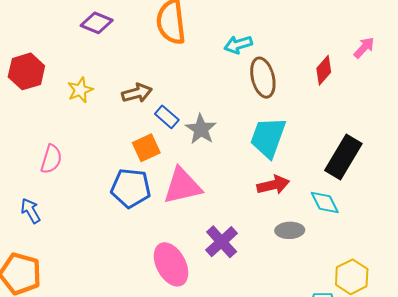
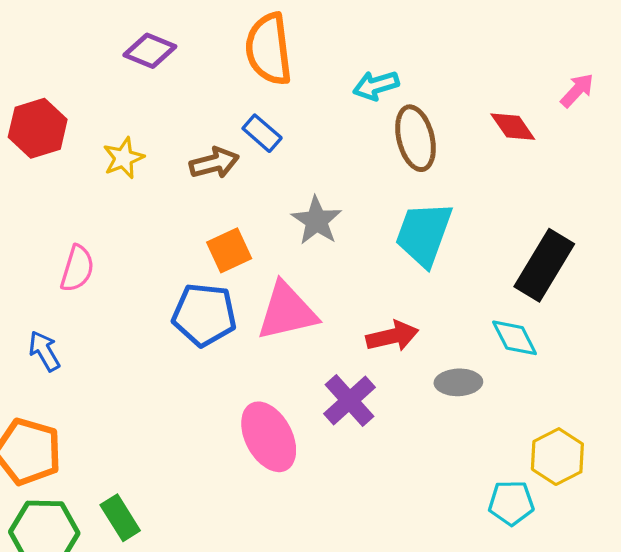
red diamond: (324, 70) -> (513, 127), turned -76
blue rectangle: (167, 117) -> (262, 133), moved
red arrow: (273, 185) -> (392, 336), moved

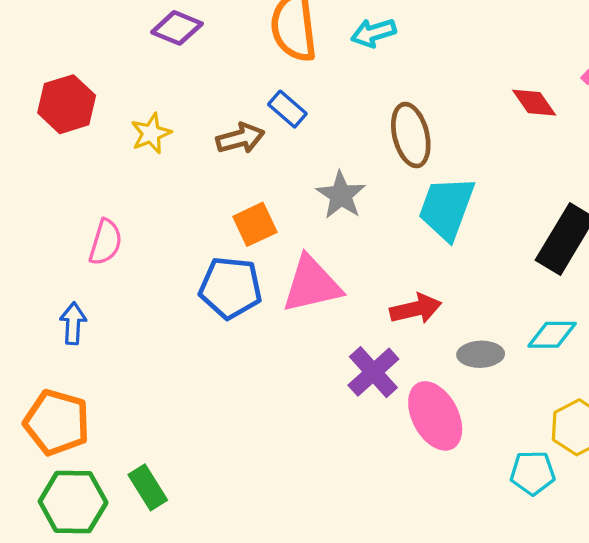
cyan arrow: (376, 85) -> (373, 33), moved
brown ellipse: (416, 138) -> (411, 135), moved
cyan diamond: (515, 338) -> (552, 335), moved, turned -63
blue arrow: (44, 351) -> (73, 323), turned 33
pink ellipse: (269, 437) -> (435, 416), moved

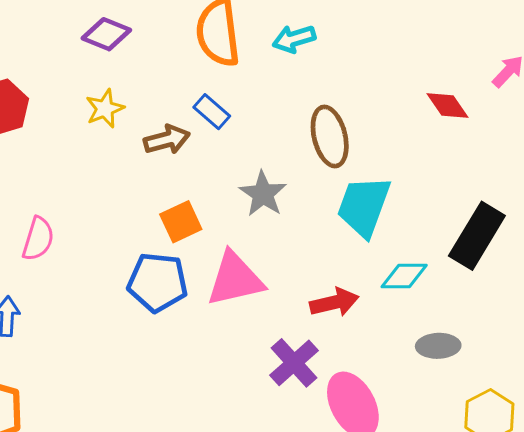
yellow star: (151, 133) -> (105, 109), moved
cyan diamond: (552, 335) -> (404, 276), moved
gray ellipse: (481, 354) -> (438, 346), moved

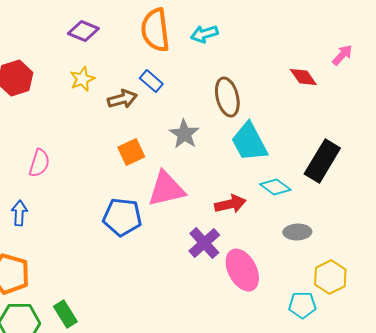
cyan trapezoid: (364, 206) -> (249, 142), turned -48
cyan diamond: (404, 276) -> (275, 187), turned 36
blue pentagon: (158, 282) -> (122, 217), moved

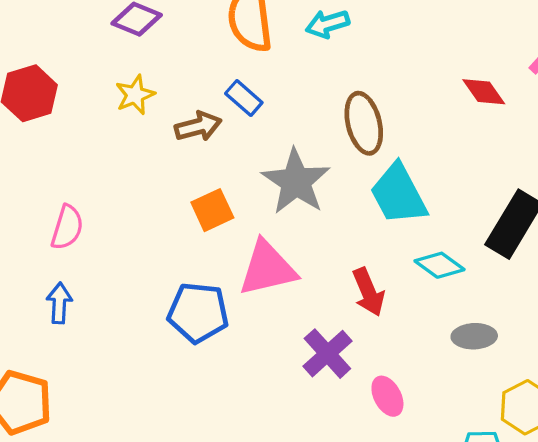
gray star: (184, 134) -> (296, 182), size x1.4
red arrow: (230, 204) -> (368, 292), turned 80
blue arrow: (19, 213) -> (59, 303), moved
pink ellipse: (242, 270) -> (387, 396), size x0.6

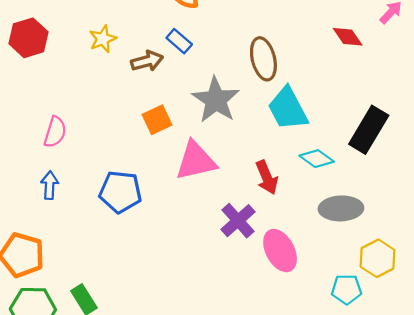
blue pentagon: (198, 313) -> (120, 192), moved
gray ellipse: (474, 336) -> (341, 208), size x1.4
pink ellipse: (387, 396) -> (280, 251), size x1.5

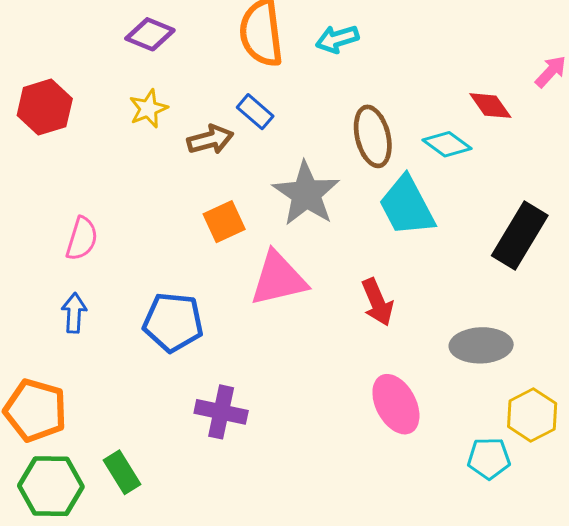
cyan diamond: (317, 159) -> (447, 144), moved
purple cross: (238, 221) -> (221, 412), moved, turned -36

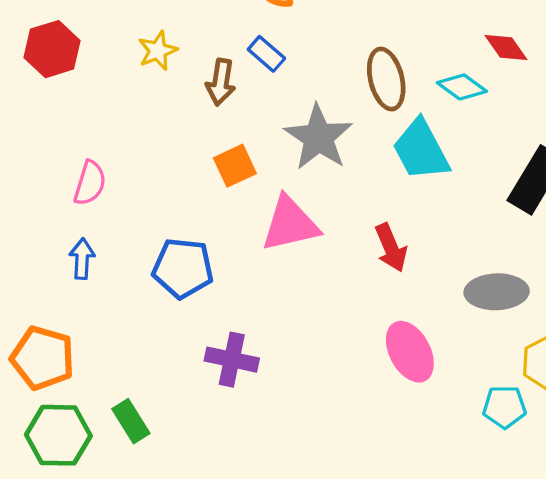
brown arrow: (210, 140) -> (221, 82), turned 114

